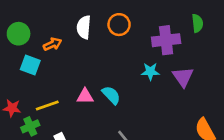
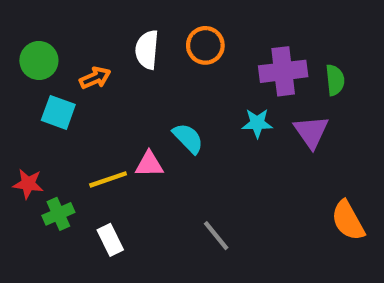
green semicircle: (197, 23) -> (335, 80), moved
cyan semicircle: (111, 95) -> (188, 138), moved
yellow line: (47, 105) -> (108, 179), moved

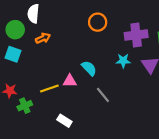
white semicircle: (147, 50) -> (33, 14), moved
cyan square: (58, 112) -> (13, 54), moved
gray line: (216, 236) -> (103, 95), moved
white rectangle: (110, 240) -> (64, 121), moved, turned -32

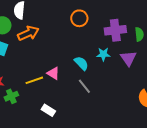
orange arrow: (43, 38) -> (28, 33), size x1.5
cyan semicircle: (89, 68) -> (81, 63), moved
pink triangle: (70, 81) -> (53, 73), turned 32

